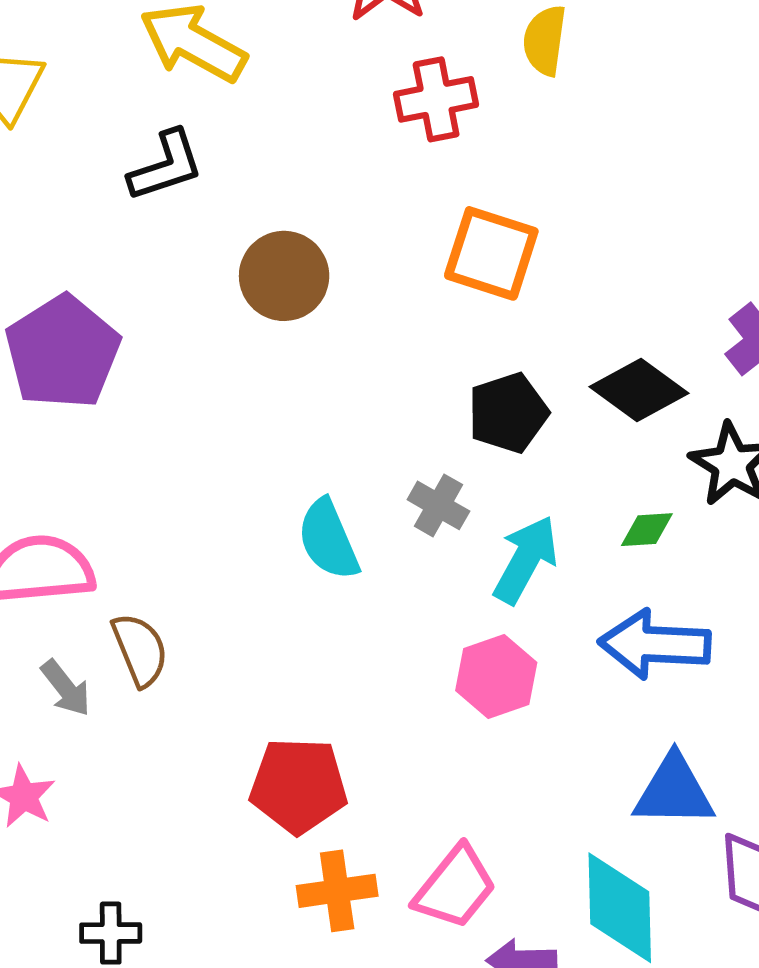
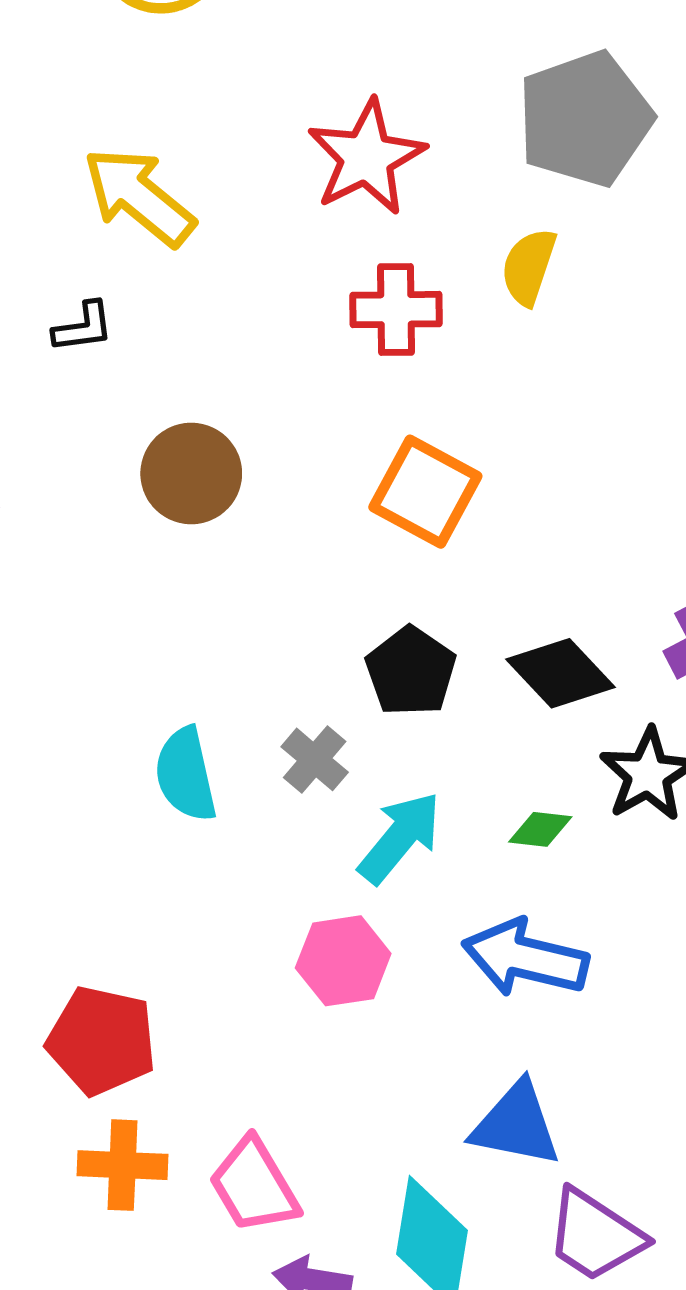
black L-shape: (166, 166) -> (83, 327), size x0.7
black pentagon: (508, 413) -> (411, 671), turned -30
pink trapezoid: (455, 887) -> (254, 1186), turned 100

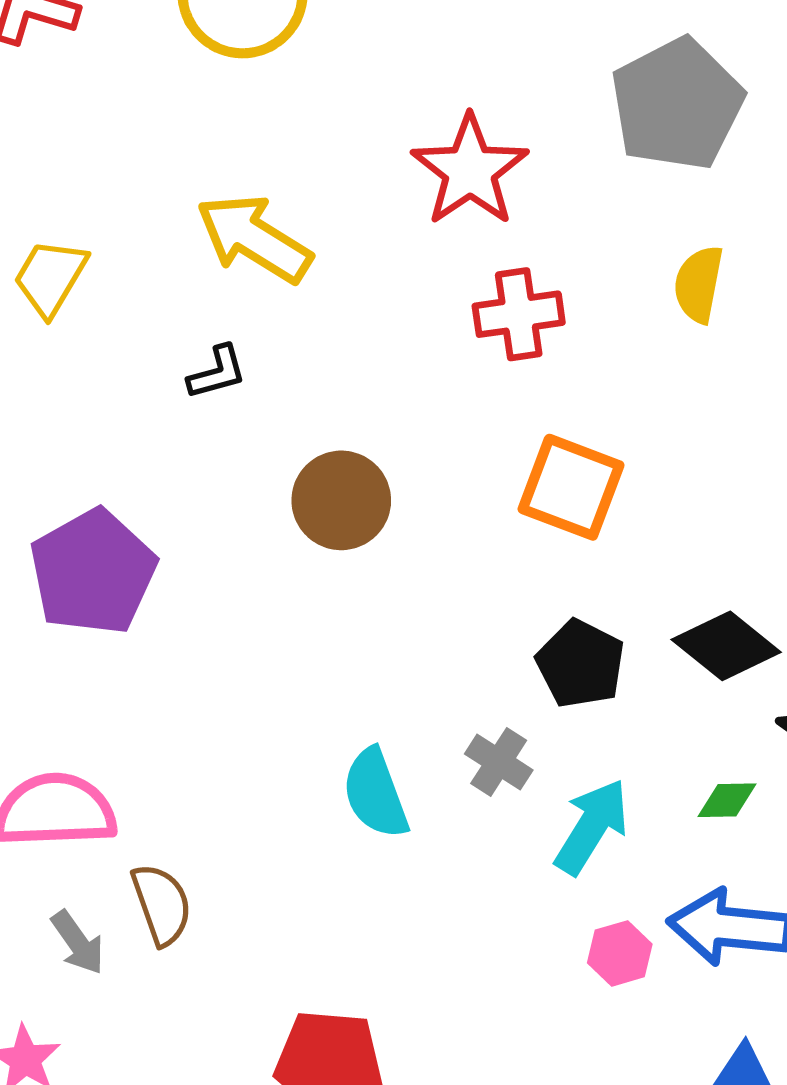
yellow semicircle: (529, 267) -> (699, 284), moved
pink hexagon: (343, 961) -> (620, 953), moved, size x0.7

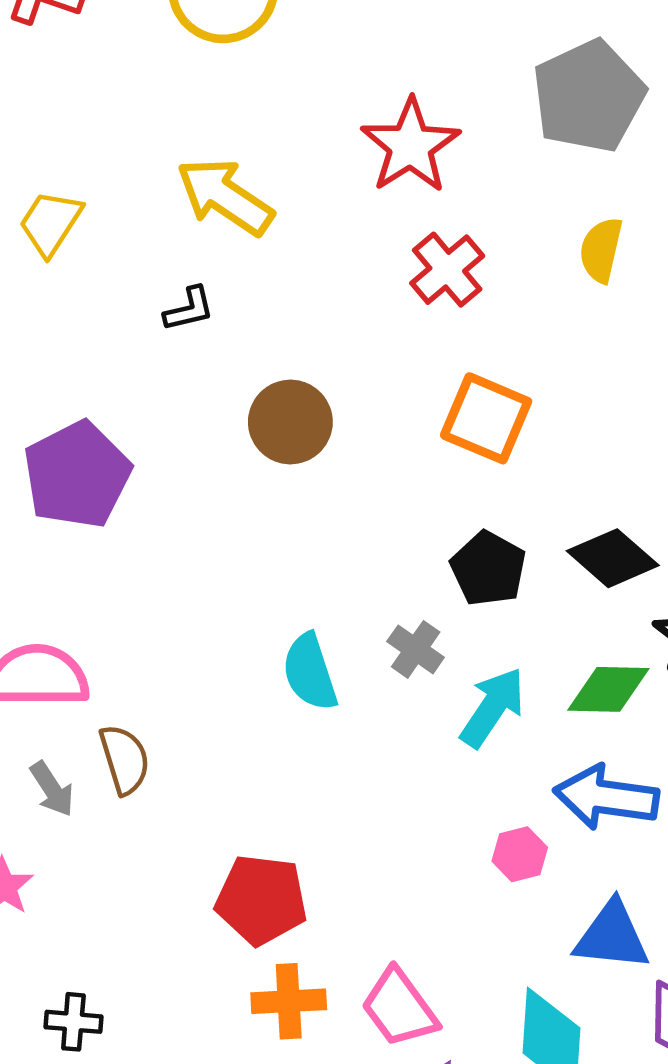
red cross: (519, 314) -> (447, 270), turned -34
green diamond: (727, 800) -> (608, 689), size x1.6
pink hexagon: (620, 953) -> (520, 854), moved

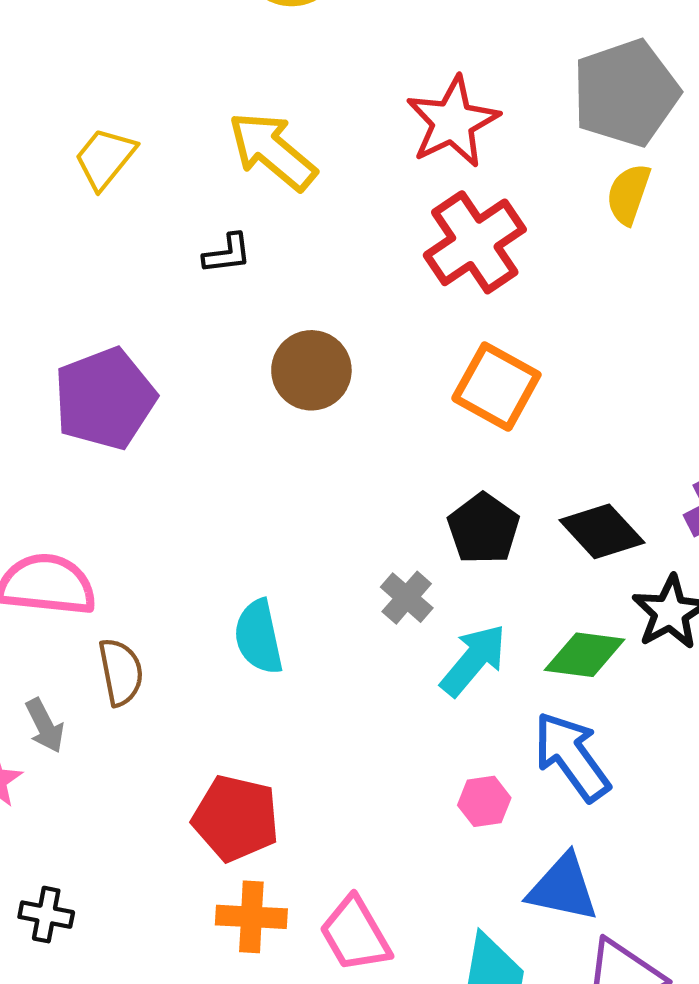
yellow semicircle: (601, 250) -> (628, 194), moved
red cross: (447, 270) -> (475, 242), size x1.4
cyan semicircle: (310, 672) -> (259, 637), moved
gray arrow: (52, 789) -> (45, 726), moved
blue arrow: (606, 797) -> (572, 756), turned 40

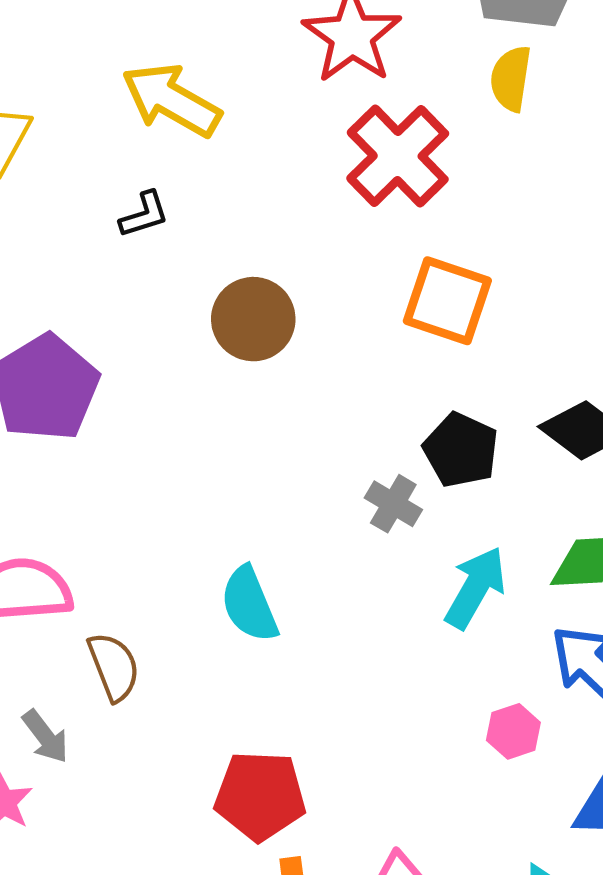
yellow semicircle: (628, 194) -> (511, 79), moved
gray cross: (407, 598) -> (393, 504), moved

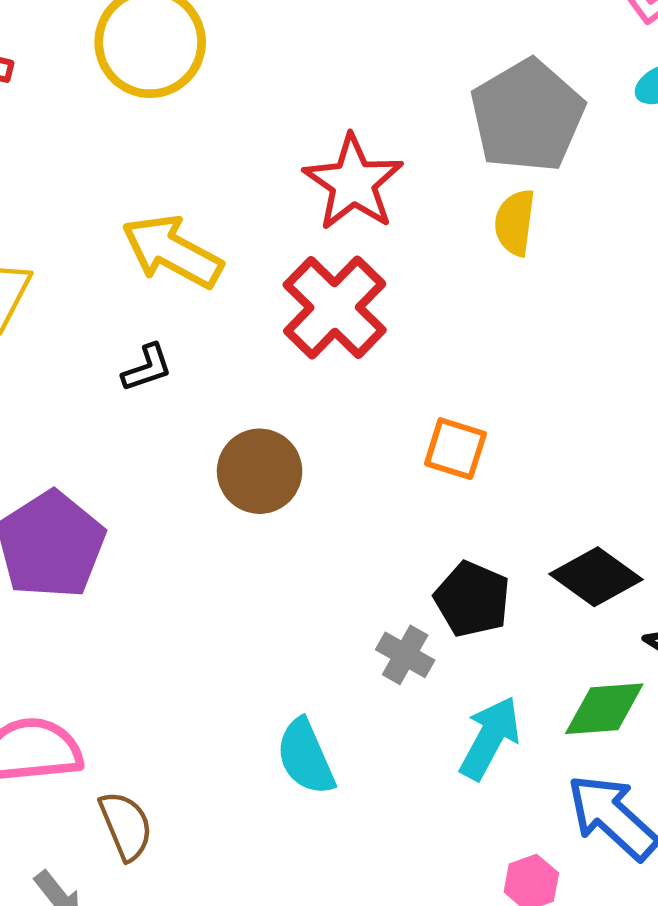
red cross: (398, 156) -> (335, 307), moved
orange square: (447, 301) -> (455, 449), size x0.7
cyan semicircle: (249, 604) -> (306, 757), moved

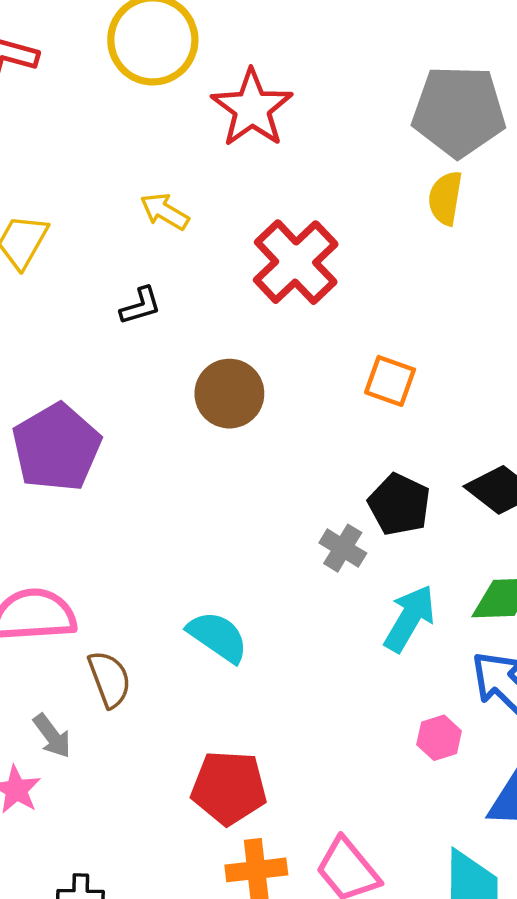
gray pentagon: (527, 116) -> (459, 111), turned 30
red star: (353, 183) -> (252, 108), moved
yellow arrow: (172, 251) -> (165, 211), size x0.6
cyan semicircle: (306, 757) -> (218, 637), moved, turned 146

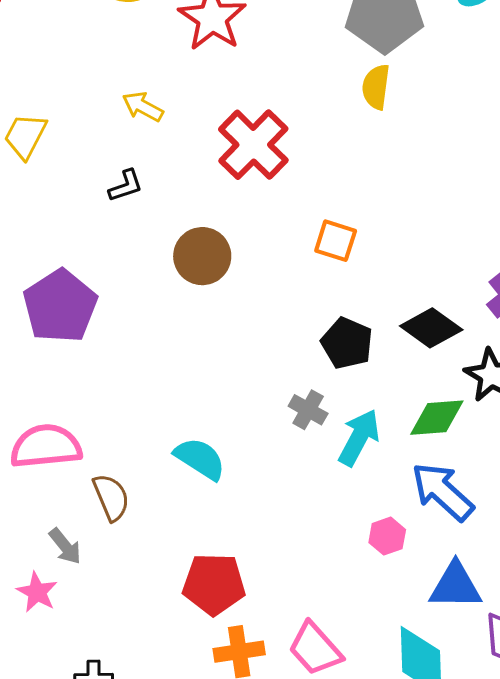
gray cross: (343, 548) -> (308, 410), moved

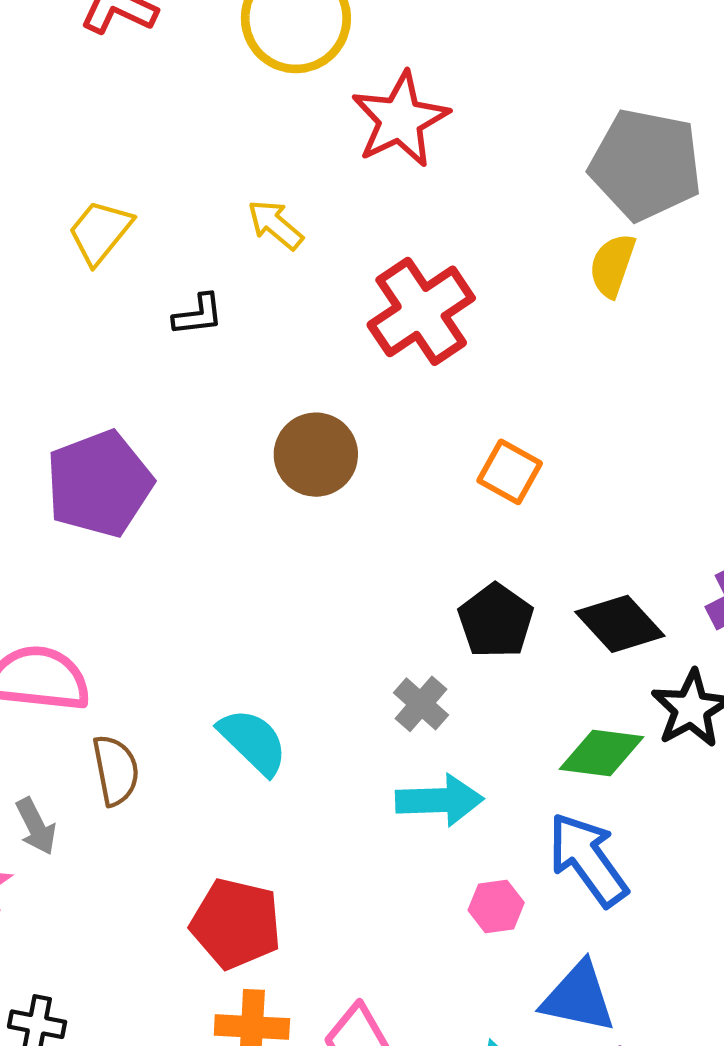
black L-shape: (126, 186) -> (198, 315), moved
cyan arrow: (359, 438) -> (439, 800), moved, turned 48

